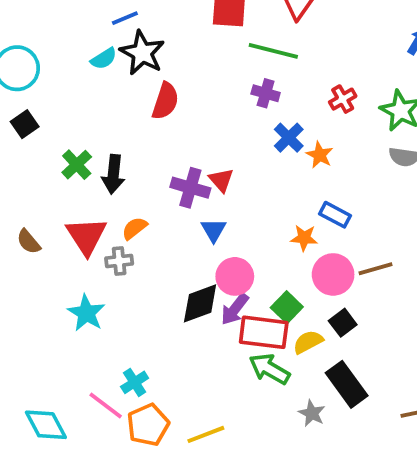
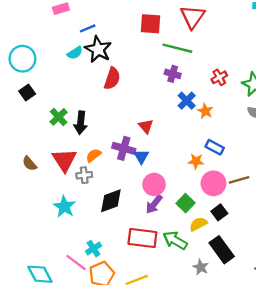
purple cross: (190, 188) -> (124, 148), moved
black diamond: (200, 303) -> (111, 201), moved
red rectangle: (264, 332) -> (142, 238), moved

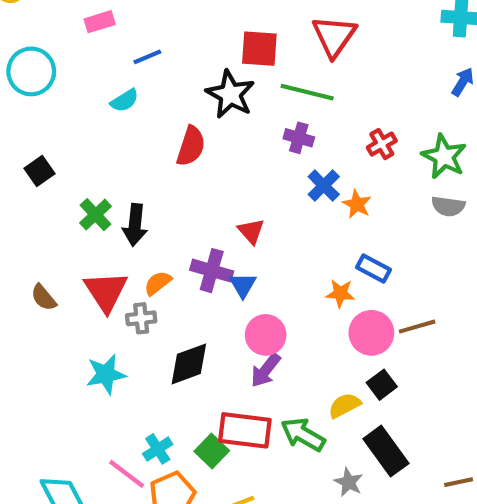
black star: (98, 49) -> (230, 94), moved
cyan circle: (22, 59) -> (31, 71), moved
green square: (186, 203) -> (212, 451), moved
cyan star: (64, 207) -> (106, 374), turned 30

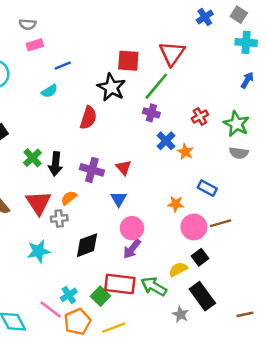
green line: (307, 92) -> (156, 86), turned -64
blue rectangle: (373, 269) -> (207, 188), moved
purple cross: (212, 271) -> (92, 170), moved

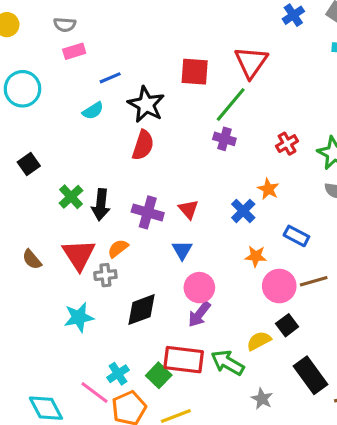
black star: (111, 87) -> (146, 104), moved
blue cross: (166, 141) -> (243, 211), moved
black rectangle: (202, 296) -> (311, 375), moved

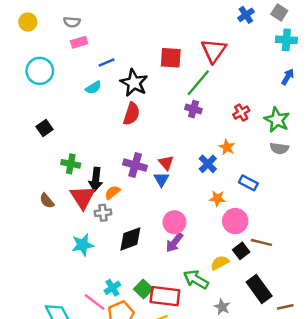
green cross: (71, 197) -> (71, 164), moved, turned -36
black arrow: (101, 205) -> (96, 179), moved
blue triangle: (182, 250) -> (161, 179), moved
brown line: (314, 281) -> (261, 242), moved, turned 30
red rectangle: (184, 360) -> (165, 296), moved

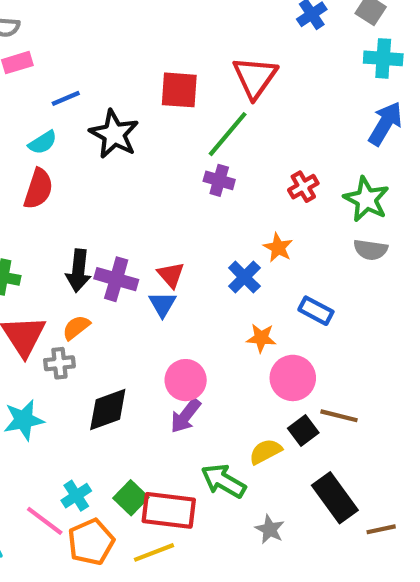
blue arrow: (288, 77) -> (385, 124), size x1.5
red semicircle: (132, 114) -> (38, 189), moved
black arrow: (96, 179) -> (78, 271), moved

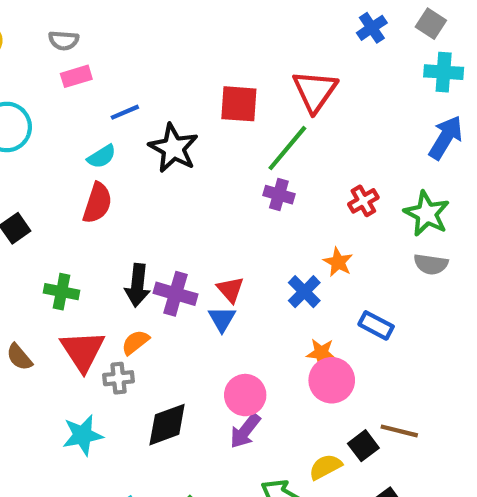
pink circle: (293, 378) -> (332, 380), moved

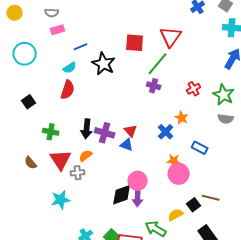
blue triangle: (222, 319) -> (127, 145), turned -40
black diamond: (167, 425) -> (122, 195), moved
purple arrow: (245, 431) -> (138, 198), turned -36

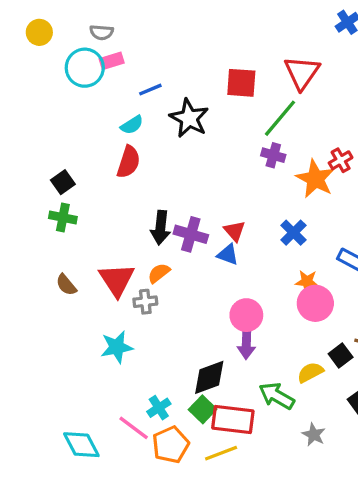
cyan circle: (25, 54) -> (85, 68), moved
orange star: (182, 118) -> (315, 179), moved, size x1.6
green cross: (51, 132) -> (63, 217), moved
black diamond: (122, 195) -> (209, 377), moved

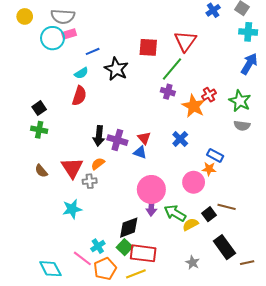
gray semicircle: (102, 32) -> (63, 16), size x1.6
orange star: (307, 281) -> (209, 169), moved
pink circle: (246, 315) -> (151, 189), size x1.4
green arrow: (277, 396) -> (175, 213), moved

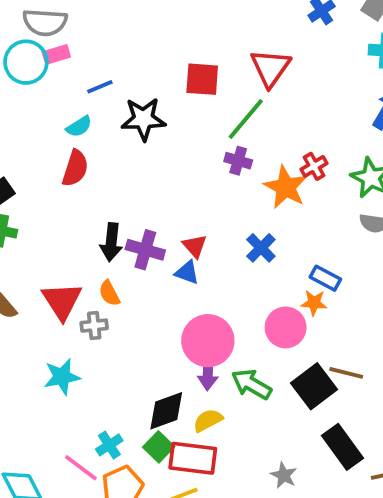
black star: (116, 69) -> (143, 119), turned -30
orange semicircle: (98, 164) -> (109, 293), turned -80
black square: (209, 214) -> (314, 386), size x1.6
yellow semicircle: (190, 224) -> (208, 420), moved

